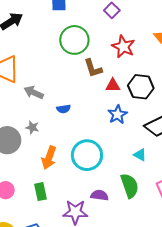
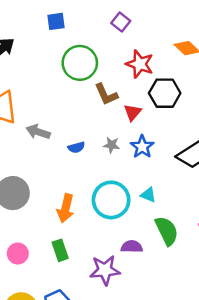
red triangle: (113, 85) -> (132, 112), turned -42
black hexagon: (141, 87) -> (165, 93), moved
gray star: (32, 127) -> (111, 145), moved
cyan triangle: (140, 155) -> (148, 195), moved

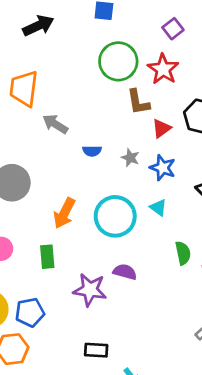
red star: (140, 64) -> (163, 69), moved
blue star: (142, 147) -> (163, 168), turned -30
cyan triangle: (148, 195) -> (158, 208), moved
green semicircle: (167, 231) -> (183, 253), moved, size x0.7

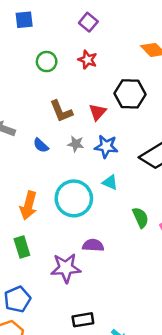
green circle: (118, 61) -> (47, 62), size x0.6
red star: (163, 69) -> (88, 60), size x0.7
brown L-shape: (138, 102) -> (61, 111), moved
blue semicircle: (92, 151) -> (41, 145), turned 56

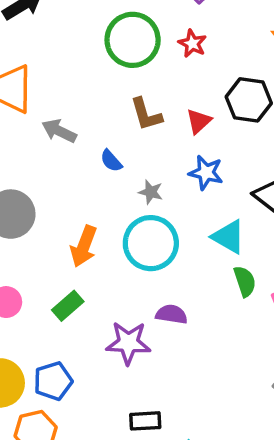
green circle: (47, 62) -> (133, 40), size x1.8
gray star: (76, 144) -> (151, 192), moved
cyan triangle: (110, 182) -> (229, 237), moved, size x1.5
green rectangle: (22, 247) -> (68, 306), turned 60

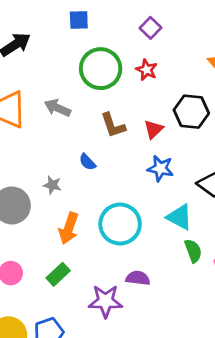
gray arrow: (59, 131) -> (57, 108), moved
gray star: (151, 192) -> (52, 185), moved

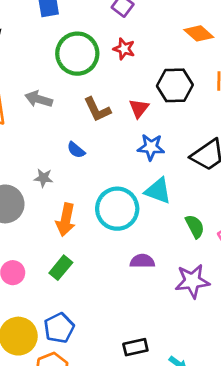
cyan triangle: (180, 217) -> (158, 191), moved
purple star: (105, 301) -> (192, 281), moved

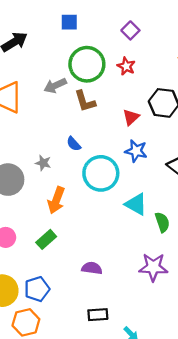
gray arrow: (39, 99) -> (55, 86), moved, turned -50
brown L-shape: (97, 110) -> (85, 101), moved
cyan triangle: (158, 191) -> (136, 204), moved
cyan circle: (117, 209) -> (101, 173), moved
purple semicircle: (142, 261) -> (92, 268), moved

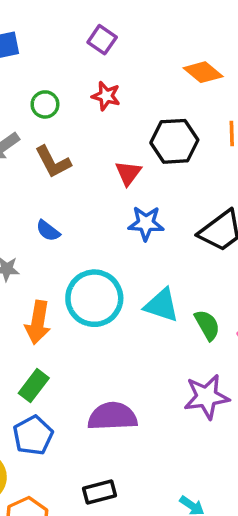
green circle: (87, 64) -> (45, 104), size x0.5
cyan circle: (101, 173) -> (94, 298), moved
purple semicircle: (92, 268) -> (112, 416), size x1.5
blue pentagon: (37, 289) -> (33, 435), moved
black rectangle: (98, 315) -> (100, 492), moved

